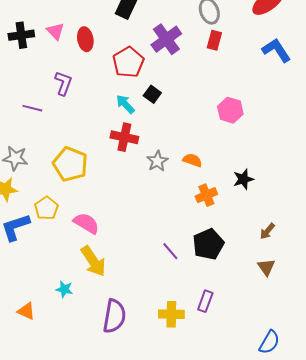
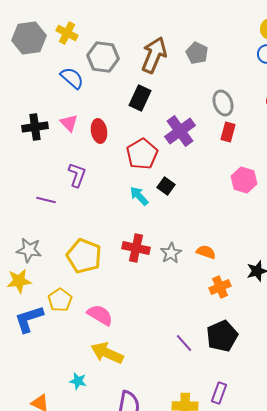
pink hexagon: (230, 110) -> (244, 180), moved
red cross: (124, 137) -> (136, 248), moved
yellow arrow: (93, 261) -> (107, 353), turned 148

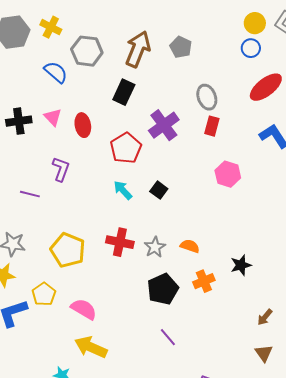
black square: (166, 186) -> (159, 190), moved
black pentagon: (222, 336) -> (163, 289), moved

